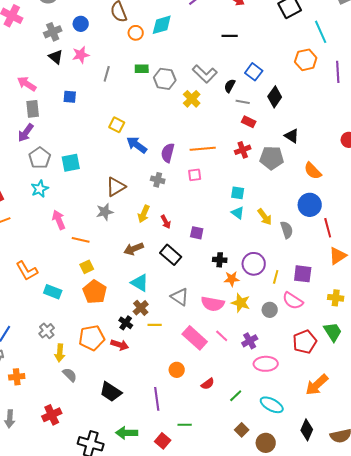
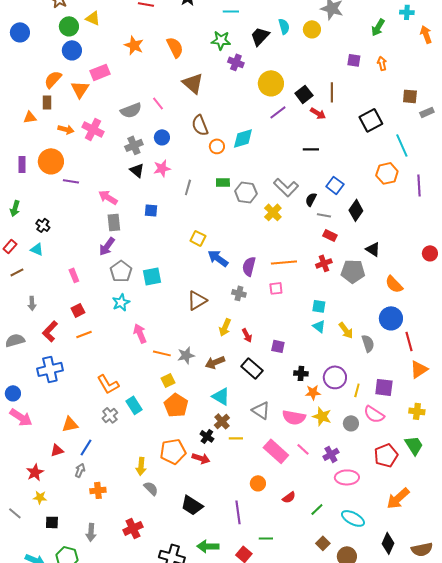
gray star: (105, 212) -> (186, 355), moved
cyan rectangle: (53, 292) -> (134, 405), turned 36
gray cross: (47, 331) -> (110, 415), moved

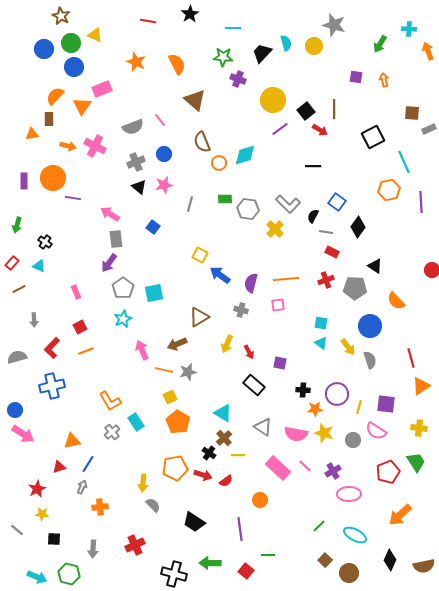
blue circle: (20, 32) -> (44, 49), moved
blue square: (151, 210) -> (153, 227), turned 32
blue circle: (391, 318) -> (370, 326), moved
brown arrow: (215, 362) -> (177, 344), moved
red semicircle: (289, 497) -> (226, 481), moved

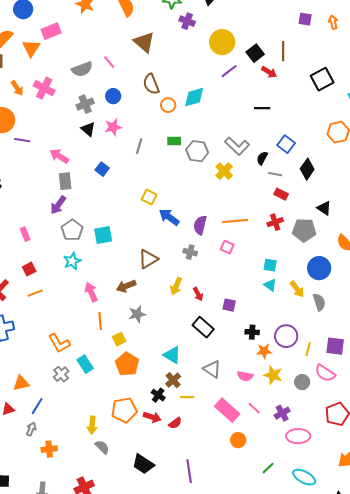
orange arrow: (68, 146) -> (17, 88), turned 42
pink square: (278, 305) -> (227, 247), turned 32
orange line: (164, 370) -> (100, 321), moved, turned 72
pink semicircle: (296, 434) -> (245, 376), size x0.7
orange circle: (260, 500) -> (238, 440), moved

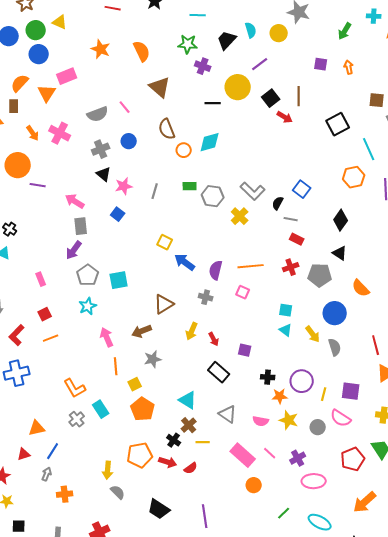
purple line: (229, 71) -> (260, 64), moved
black line: (262, 108) -> (213, 103), moved
pink star: (113, 127) -> (124, 186), moved
black diamond: (307, 169) -> (341, 220), moved

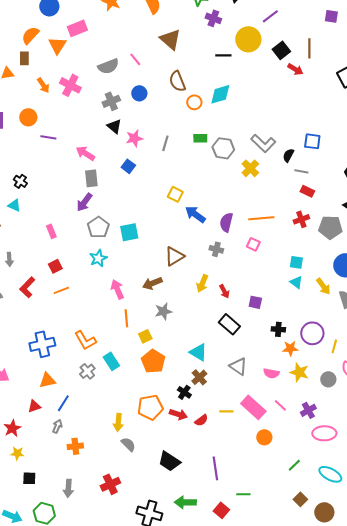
orange circle: (18, 165) -> (28, 117), size x0.7
blue square: (302, 189) -> (312, 141), turned -30
blue cross: (17, 373) -> (42, 344), moved
yellow line: (203, 442) -> (226, 411), moved

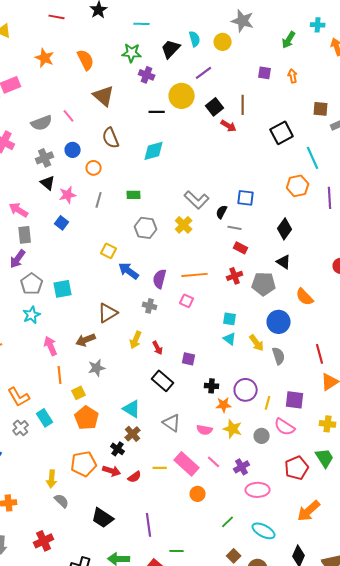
orange circle: (194, 102) -> (94, 168), moved
gray hexagon: (223, 148) -> (146, 228), moved

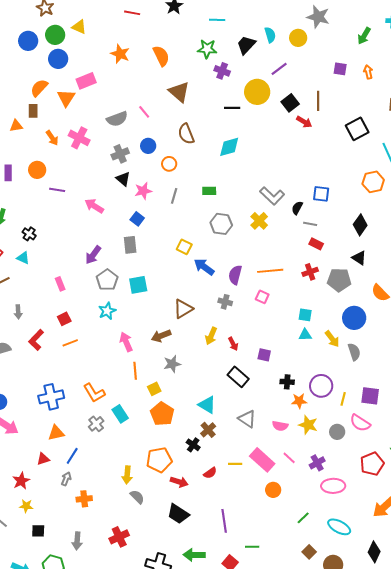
gray rectangle: (25, 235) -> (130, 245), moved
cyan triangle: (230, 339) -> (305, 335), turned -40
red arrow: (112, 471) -> (179, 482), moved

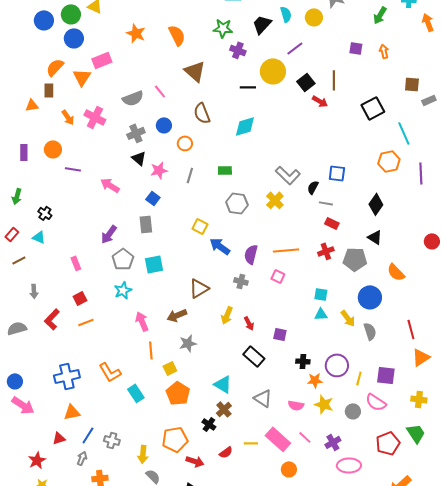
gray cross: (96, 424) -> (112, 440), moved, turned -35

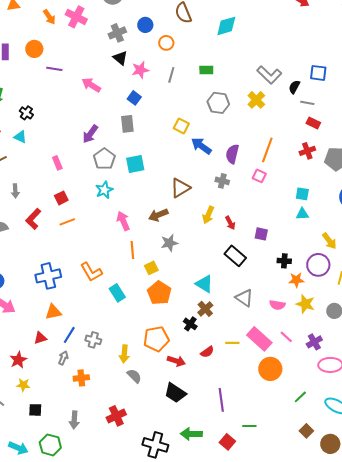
orange line: (286, 250) -> (267, 150), turned -65
yellow arrow: (348, 318) -> (329, 241), moved
orange circle: (289, 469) -> (270, 369), size x1.5

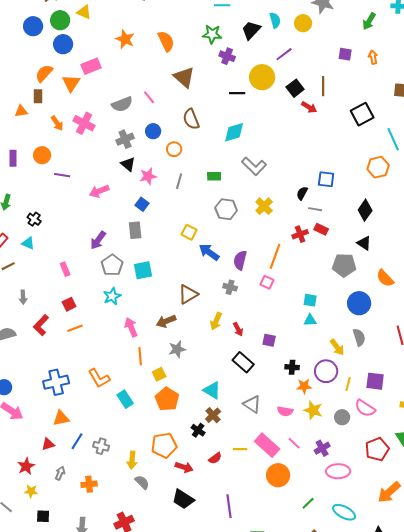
gray L-shape: (269, 75) -> (254, 166), moved
pink arrow: (91, 85) -> (99, 191), turned -54
red cross: (307, 151) -> (300, 234), moved
gray arrow: (63, 358) -> (60, 473), moved

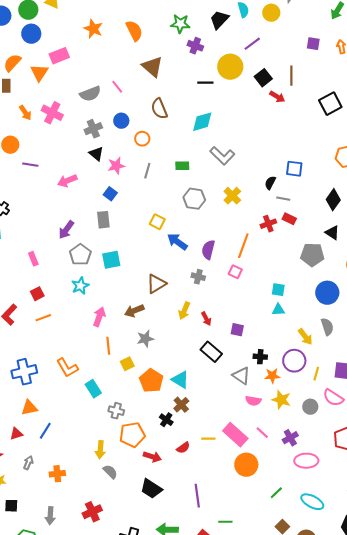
pink arrow: (131, 327) -> (99, 317), turned 42
orange pentagon: (167, 399) -> (151, 381), moved
gray triangle: (252, 404) -> (241, 376), moved
gray cross: (101, 446) -> (116, 411), moved

